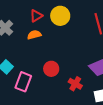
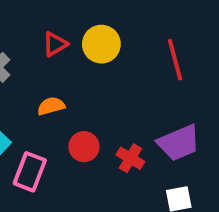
orange semicircle: (34, 35) -> (51, 106), moved
red cross: (75, 84) -> (130, 158), moved

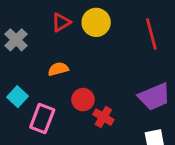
red cross: (130, 158) -> (103, 117), moved

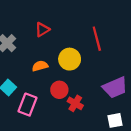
yellow circle: (96, 22) -> (70, 59), moved
red line: (151, 34) -> (97, 39), moved

